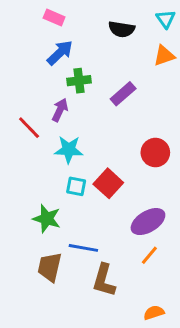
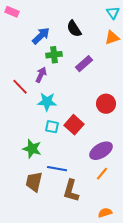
pink rectangle: (54, 17) -> (12, 12), moved
black semicircle: (122, 29) -> (74, 29), moved, turned 48

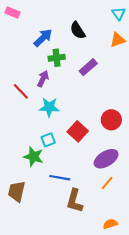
red circle: (106, 104) -> (111, 120), moved
cyan square: (52, 127) -> (48, 140), moved, turned -32
brown trapezoid: (34, 182) -> (17, 191), moved

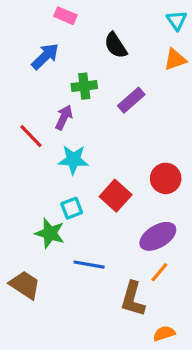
pink rectangle: (12, 13) -> (65, 16), moved
blue arrow: (43, 38) -> (45, 56), moved
brown trapezoid: (17, 191) -> (25, 285), turned 110
brown L-shape: (74, 201) -> (133, 299), moved

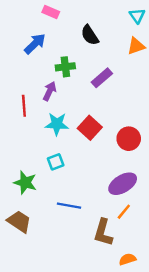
red line: (31, 136) -> (24, 106), turned 40
red square: (116, 196) -> (90, 128), moved
green star: (50, 233) -> (25, 183), moved

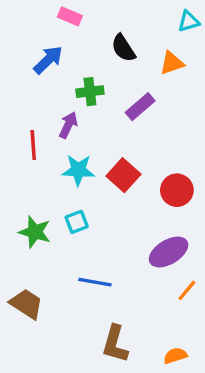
cyan triangle: (137, 16) -> (189, 21), turned 49
orange triangle: (136, 46) -> (172, 63), moved
green star: (25, 183) -> (35, 232), moved
orange line: (124, 212) -> (187, 290), moved
brown L-shape: (103, 232) -> (115, 344), moved

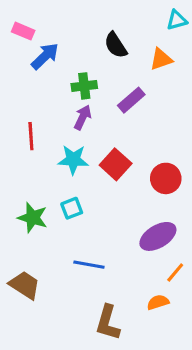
pink rectangle: (70, 16) -> (23, 31), moved
purple arrow: (68, 125) -> (83, 117), moved
orange semicircle: (175, 356) -> (158, 302), moved

